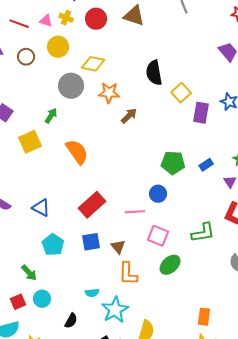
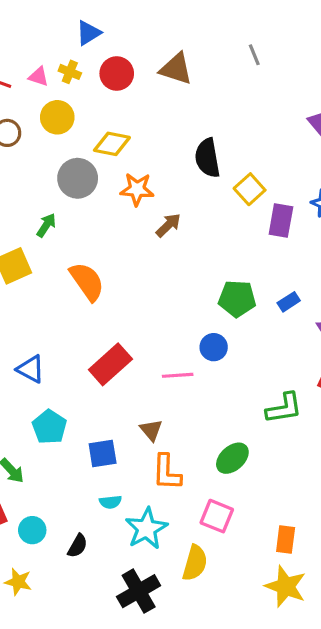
pink square: (158, 236) -> (217, 516), moved
blue square: (91, 242) -> (103, 454), moved
cyan circle: (42, 299) -> (32, 530), moved

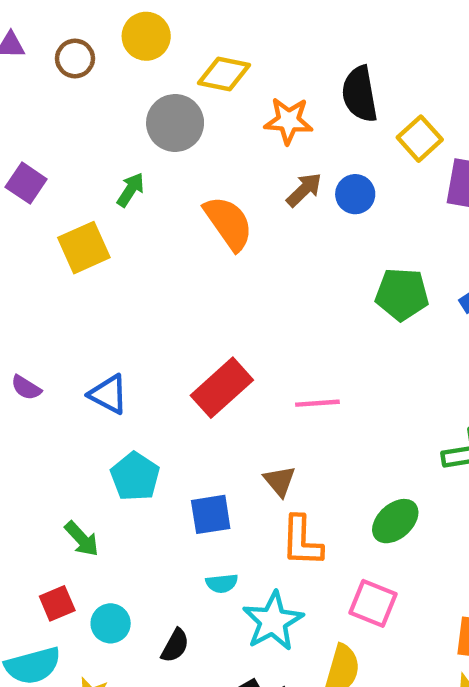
orange star: (137, 189) -> (289, 121), moved
orange semicircle: (87, 281) -> (228, 223), moved
blue circle: (214, 347) -> (355, 194), moved

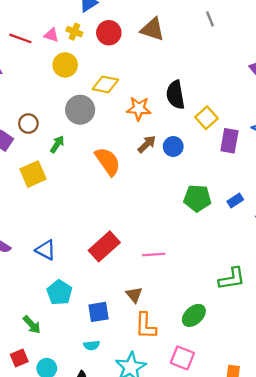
brown circle: (75, 58) -> (28, 124), moved
cyan semicircle: (222, 583) -> (92, 345), moved

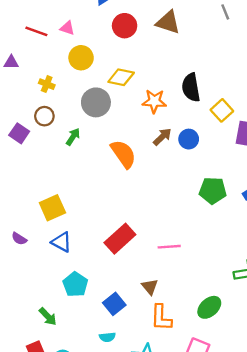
yellow cross: (74, 32) -> (47, 84), moved
yellow square: (33, 174) -> (52, 208), moved
blue square: (98, 312) -> (114, 304), turned -30

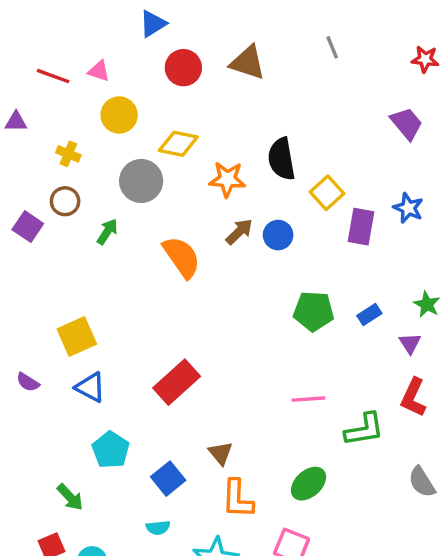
pink line: (169, 247) -> (308, 399), moved

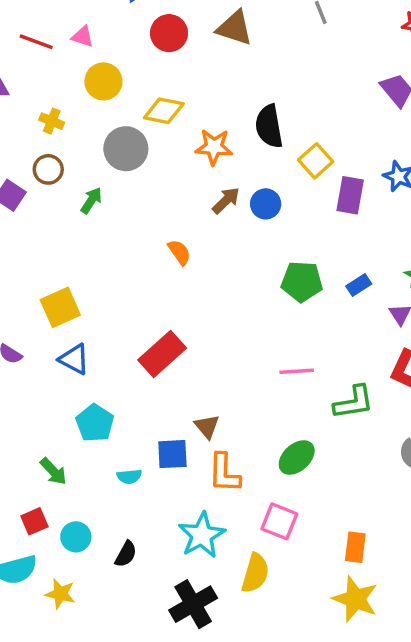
orange semicircle: (182, 257) -> (179, 252), moved, size x0.6
blue square: (168, 479) -> (172, 454), moved, turned 36
cyan semicircle: (158, 528) -> (129, 476), moved

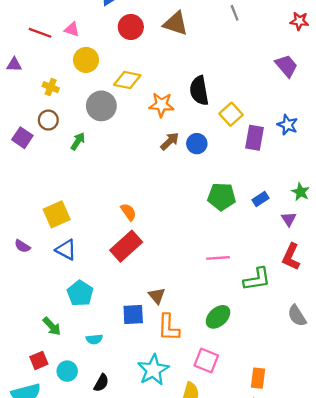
orange semicircle: (179, 252) -> (128, 212), moved
cyan semicircle: (129, 476) -> (94, 339), moved

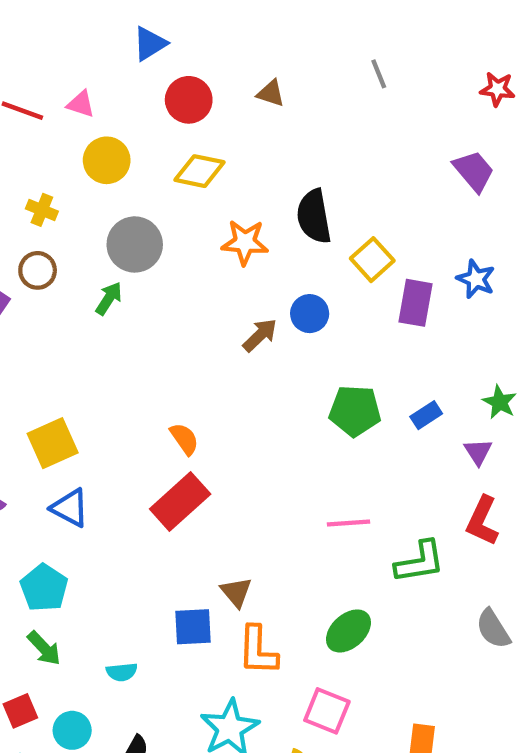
brown triangle: (176, 23) -> (271, 93), size x0.6
yellow diamond: (127, 80) -> (199, 171), moved
green arrow: (78, 141) -> (109, 298), moved
brown arrow: (170, 141) -> (260, 335), moved
cyan pentagon: (80, 293) -> (44, 588), moved

